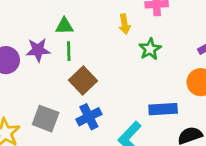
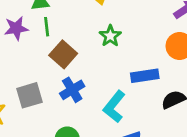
green star: (150, 49) -> (110, 36), moved
gray square: (46, 119) -> (30, 95), turned -32

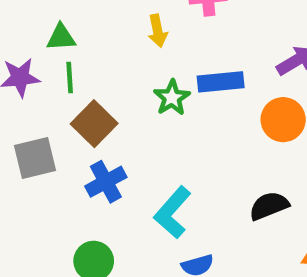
blue rectangle: (145, 76) -> (221, 82), moved
gray square: (30, 95) -> (35, 158), moved

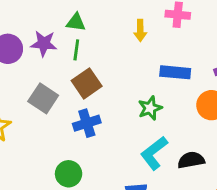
green star: (172, 98) -> (150, 108), moved
gray square: (35, 158) -> (43, 98), turned 36
cyan L-shape: (173, 212) -> (154, 153), moved

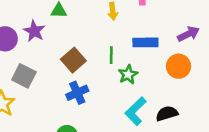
purple star: (44, 43) -> (34, 31), turned 30
green line: (76, 50) -> (111, 55), moved
gray square: (43, 98) -> (24, 76), moved

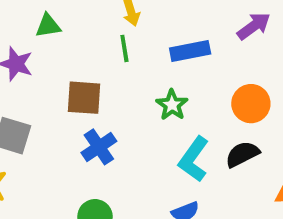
green line: (111, 55) -> (124, 48), moved
brown square: (73, 60) -> (84, 98), turned -35
orange circle: (179, 66) -> (251, 104), moved

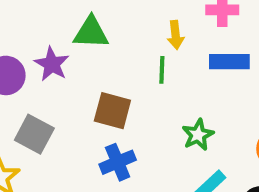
green triangle: (48, 26) -> (91, 33), size x1.4
blue rectangle: (190, 51) -> (229, 62), moved

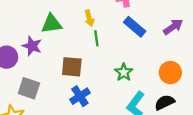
yellow arrow: (176, 35) -> (89, 18), moved
blue rectangle: (229, 62) -> (135, 27), turned 50

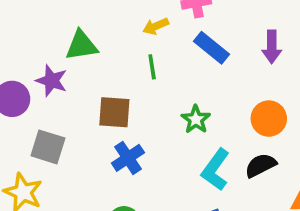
yellow arrow: (89, 18) -> (156, 26), moved, turned 84
purple arrow: (173, 27) -> (272, 47), turned 126

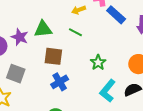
green triangle: (82, 45) -> (43, 29), moved
blue rectangle: (212, 48) -> (116, 15), moved
green line: (152, 67) -> (75, 32), turned -56

